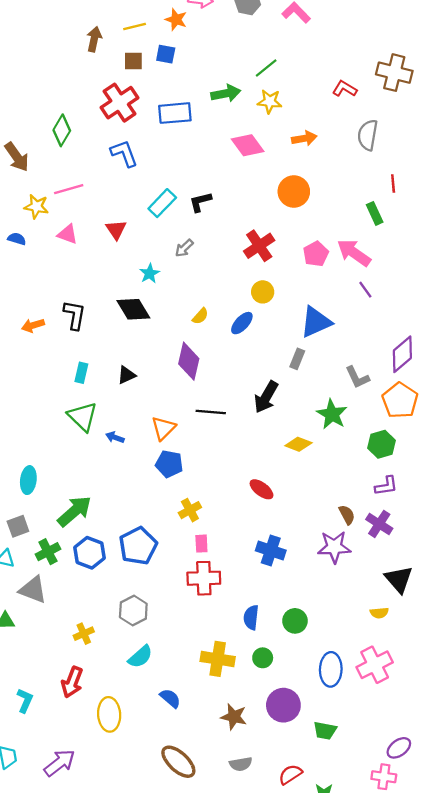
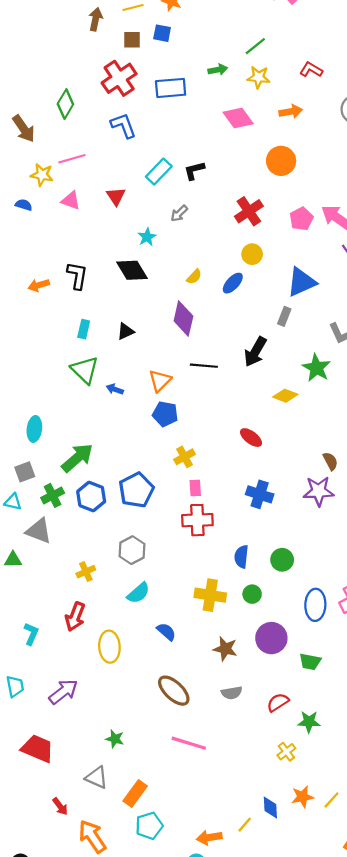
red L-shape: (345, 89) -> (311, 70), moved
green arrow: (226, 93) -> (218, 70), size x0.7

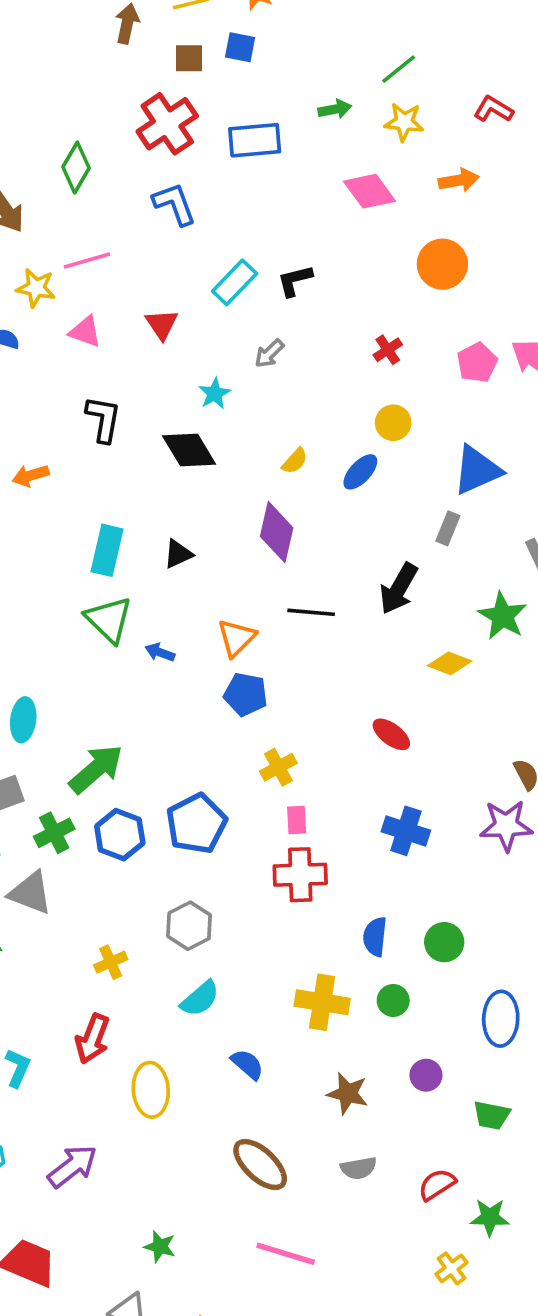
red cross: (249, 211) -> (388, 350), size x0.6
black L-shape: (77, 276) -> (103, 419), moved
cyan rectangle: (84, 329) -> (107, 550), size x1.5
purple circle: (271, 638) -> (426, 1075), size x0.6

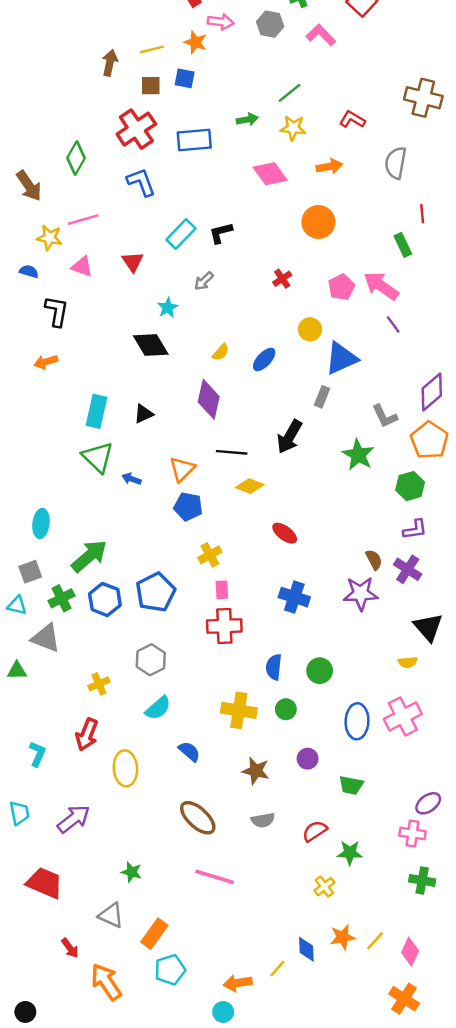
black L-shape: (103, 419) -> (57, 311), moved
yellow circle: (393, 423) -> (310, 329), moved
yellow diamond: (450, 663) -> (250, 486), moved

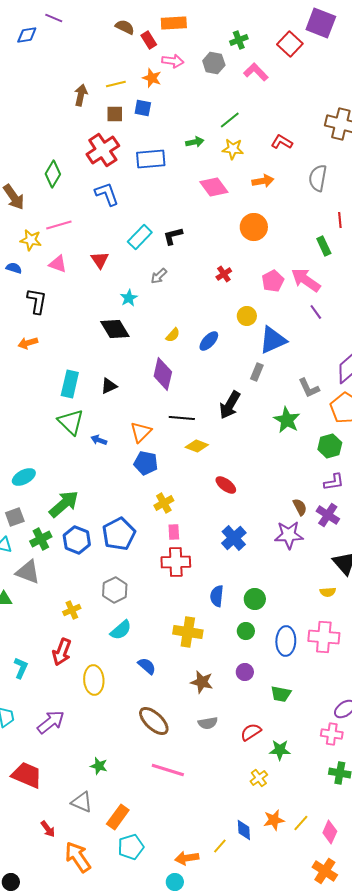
cyan ellipse: (41, 523) -> (24, 477), turned 55
blue cross: (294, 597) -> (234, 538), turned 30
green circle: (286, 709) -> (246, 631), moved
pink cross: (403, 716) -> (324, 637), turned 32

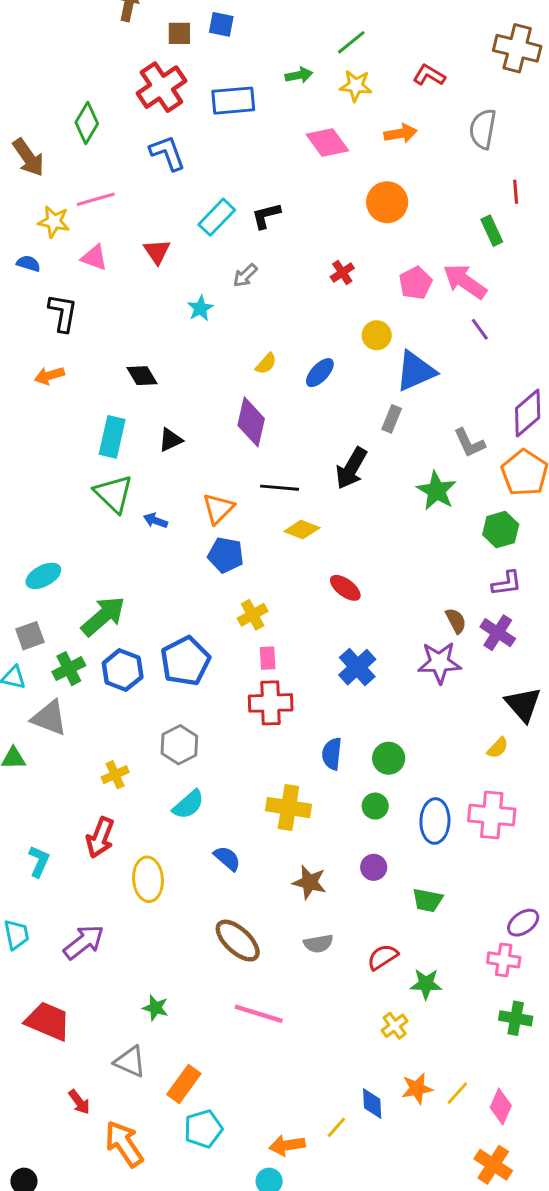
black diamond: (115, 329) -> (142, 376), moved, size x0.7
yellow semicircle: (328, 592) -> (498, 748), turned -42

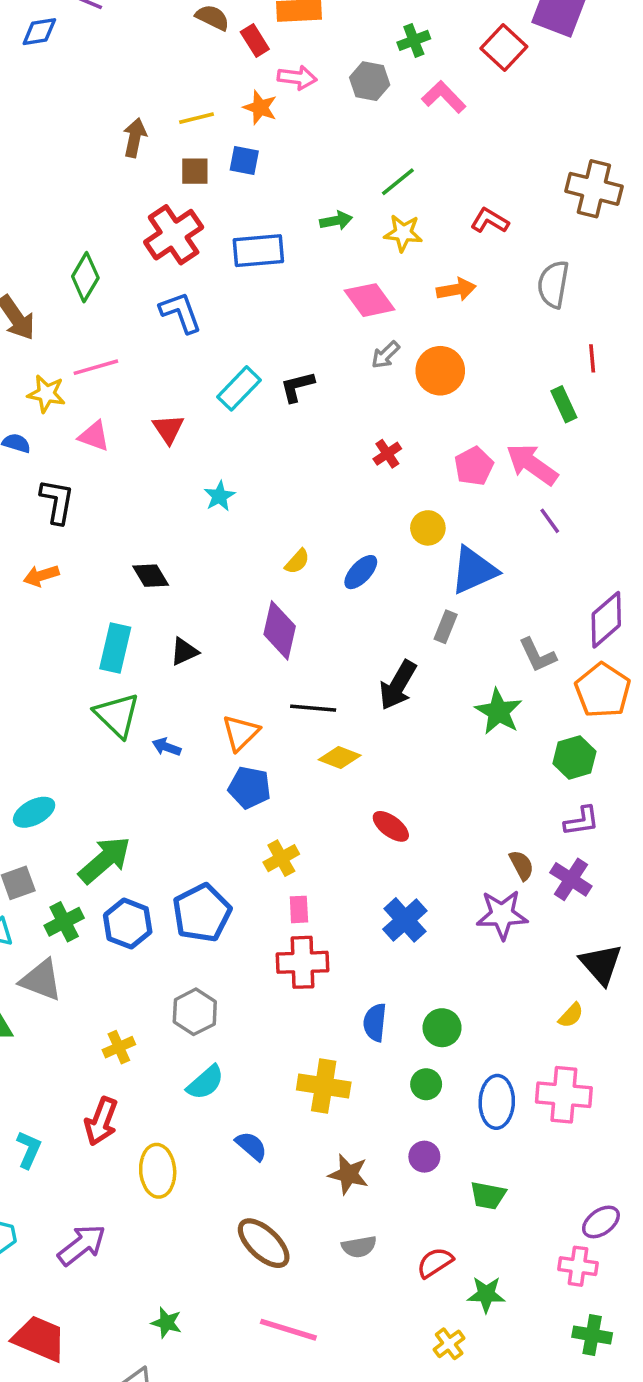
gray arrow: (245, 275) -> (386, 355), moved

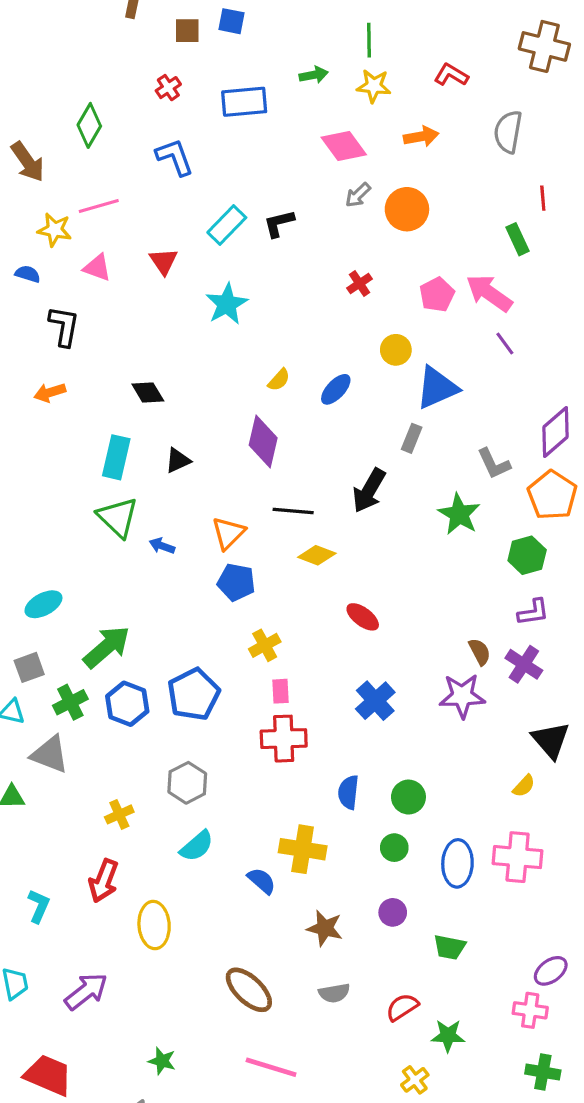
green line: (398, 182) -> (369, 40), turned -52
red cross: (174, 235) -> (168, 88), size x0.5
cyan star: (219, 496) -> (227, 304), moved, size x1.5
blue semicircle: (251, 1146) -> (262, 881), moved

